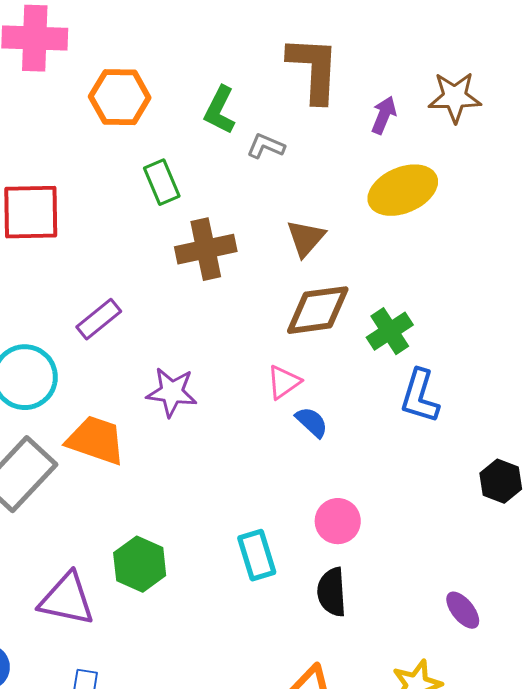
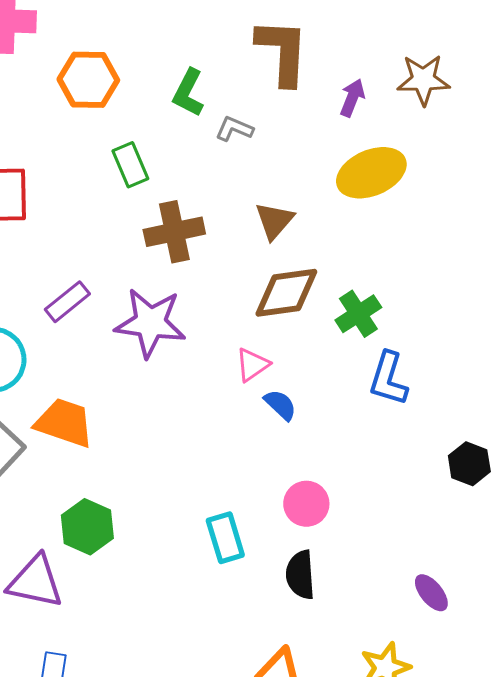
purple star: (172, 392) -> (150, 323), moved, size x1.4
green hexagon: (140, 564) -> (87, 527), moved

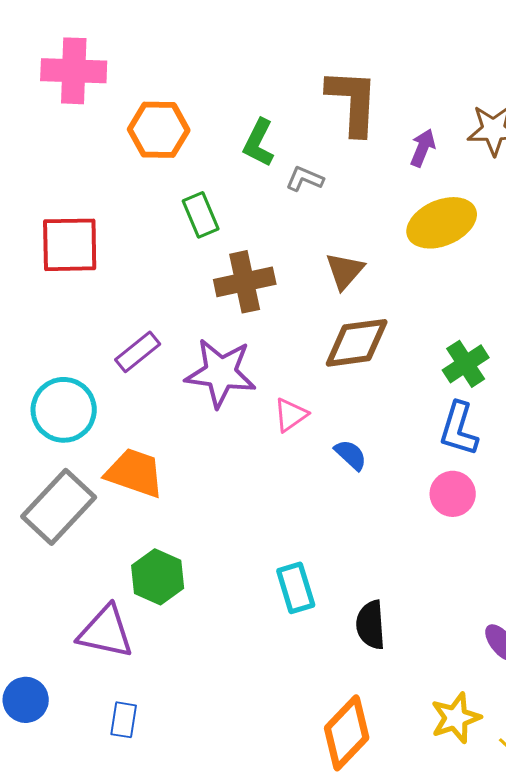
green cross: (358, 314) -> (466, 364), moved
pink triangle: (252, 365) -> (291, 415), moved
pink circle: (306, 504) -> (453, 494), moved

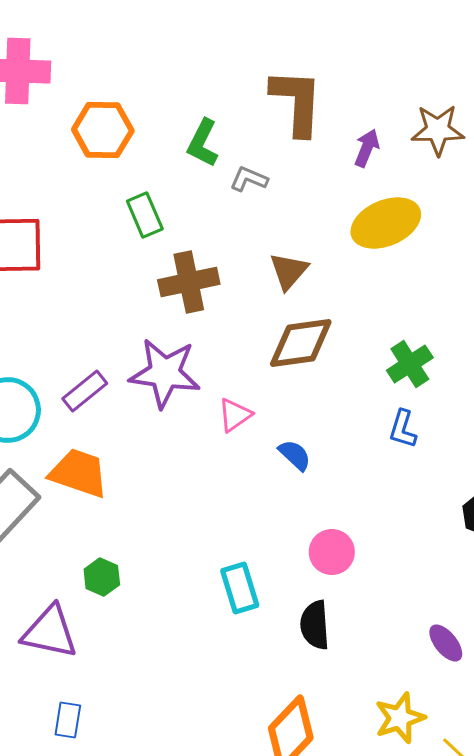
purple rectangle: (138, 352) -> (85, 391), moved
blue L-shape: (459, 429) -> (403, 429), size x0.7
pink circle: (453, 494) -> (332, 552), moved
green hexagon: (158, 577) -> (102, 577), size x0.7

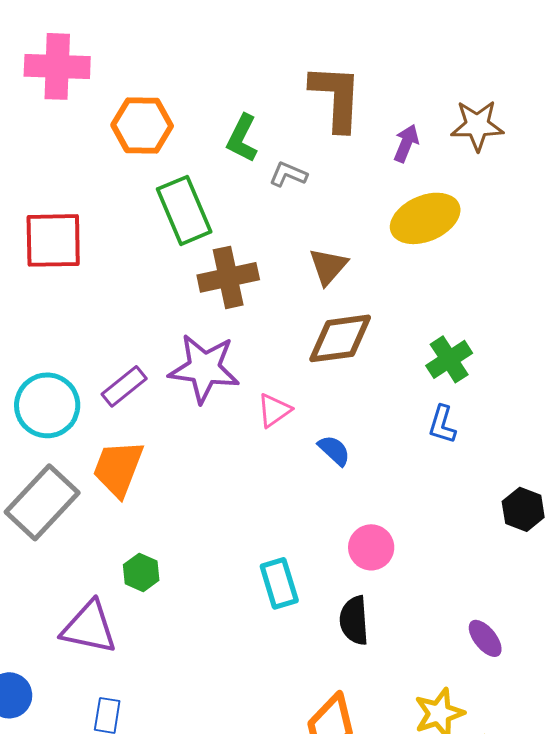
green rectangle: (145, 215) -> (184, 210), size x1.5
orange trapezoid: (79, 473) -> (118, 468), turned -88

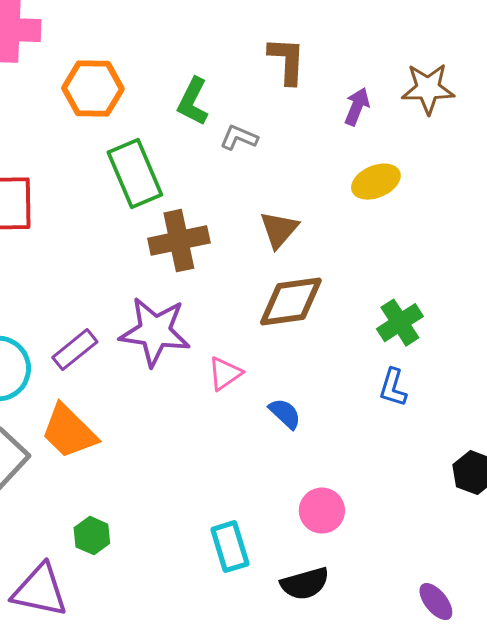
brown L-shape: (336, 97) -> (287, 61), size x0.7
yellow ellipse: (425, 218) -> (376, 182), size x0.7
orange trapezoid: (118, 468) -> (69, 432), turned -66
black semicircle: (354, 620) -> (305, 584), turned -102

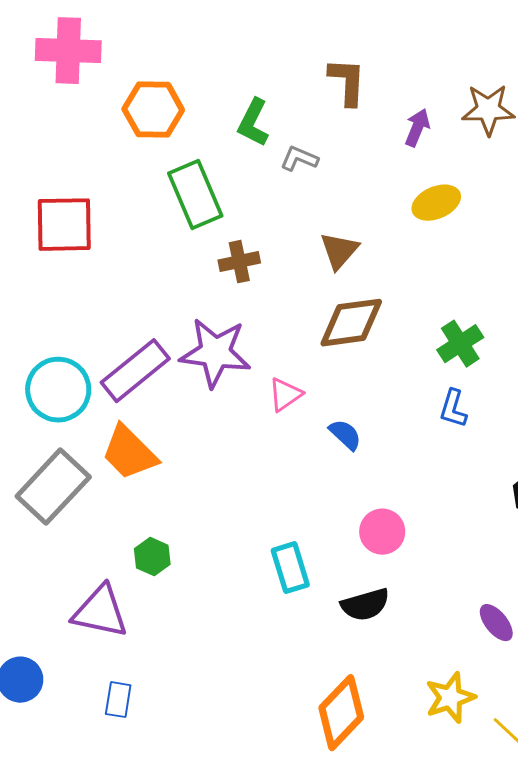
brown cross: (179, 241) -> (239, 262), size x0.7
purple rectangle: (75, 350) -> (135, 371), size x1.5

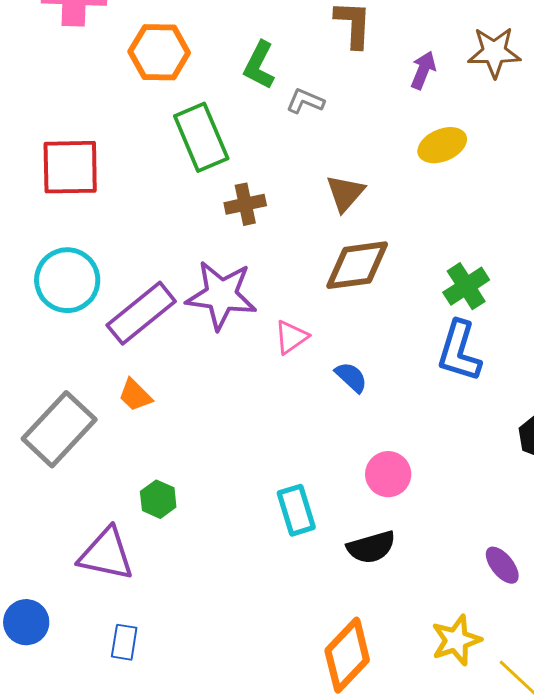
cyan circle: (58, 390) -> (67, 280), moved
blue L-shape: (453, 409) -> (459, 351), size x1.6
orange trapezoid: (129, 453) -> (135, 395), size x0.6

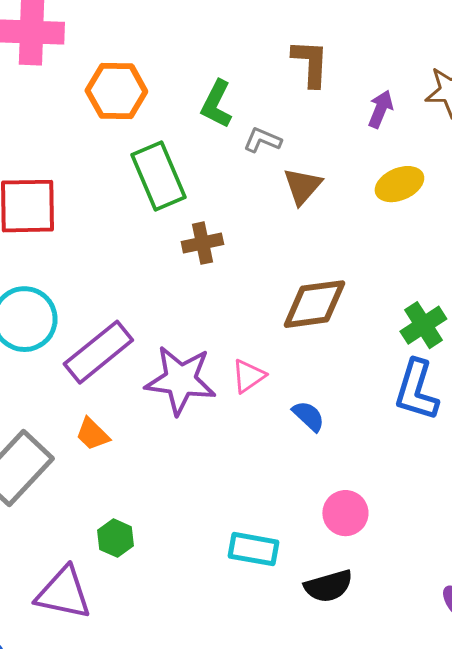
brown triangle: (345, 193) -> (302, 186), moved
purple star: (221, 295) -> (180, 380), moved
cyan rectangle: (296, 510) -> (253, 549), turned -63

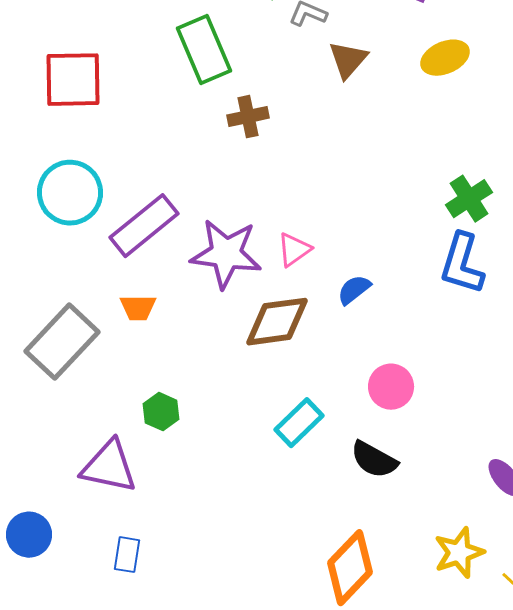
brown diamond: (314, 304) -> (277, 322), moved
blue semicircle: (308, 416) -> (354, 290), turned -81
orange trapezoid: (92, 434) -> (138, 308), turned -45
cyan rectangle: (253, 549) -> (299, 423), turned -54
black semicircle: (328, 586) -> (374, 460), turned 45

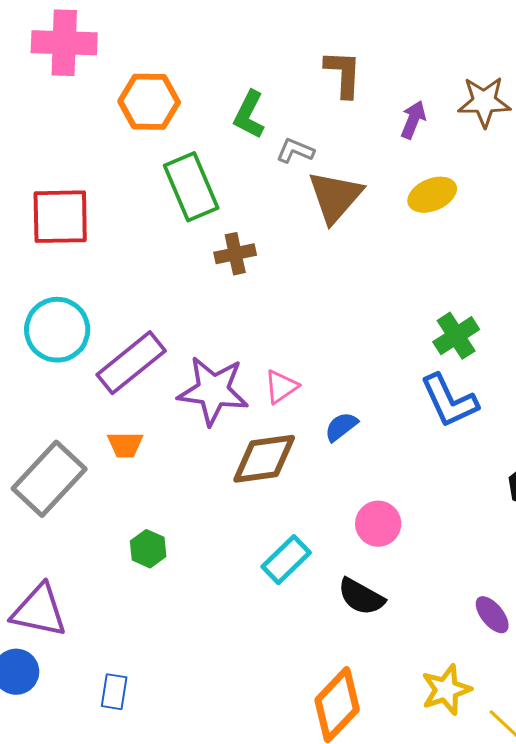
brown triangle: (348, 60) -> (335, 197), size x1.4
blue L-shape: (462, 264) -> (449, 401), turned -42
purple triangle: (109, 467) -> (39, 611), moved

